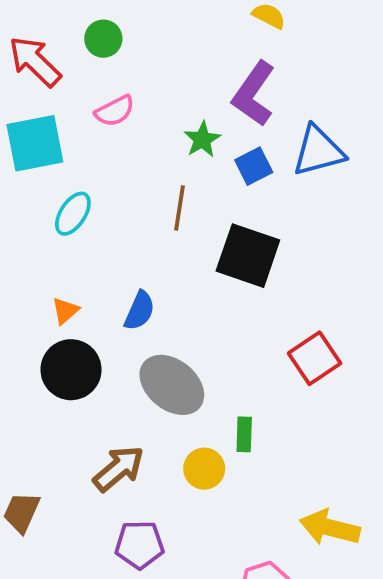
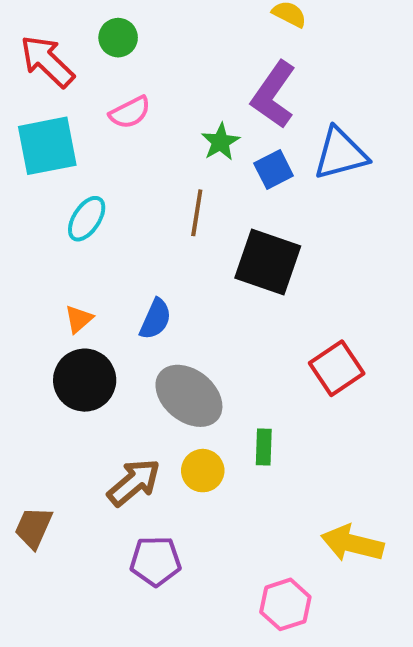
yellow circle: (204, 469) -> (203, 471), moved

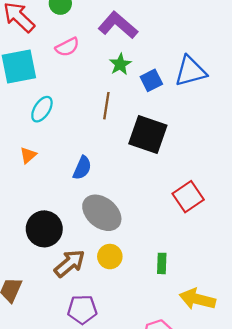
purple L-shape: (274, 95) -> (118, 25), moved, turned 96
orange triangle: (79, 319) -> (28, 155), moved
black circle: (85, 380) -> (44, 229), moved
green rectangle: (264, 447) -> (162, 263), moved

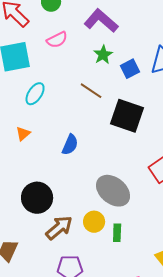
brown line: (106, 106) -> (91, 91), turned -65
gray ellipse: (102, 213) -> (113, 191), moved
green rectangle: (162, 263) -> (117, 233), moved

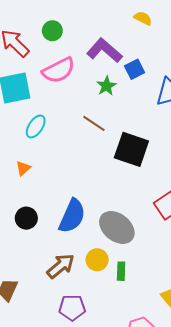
pink semicircle: (57, 40) -> (59, 70), size x1.5
blue square: (130, 69) -> (135, 69), moved
blue semicircle: (70, 145) -> (72, 216), moved, size x1.6
black circle: (37, 198) -> (26, 218), moved, size x0.7

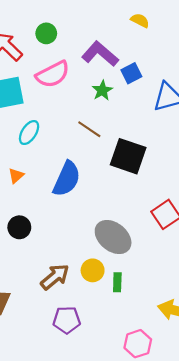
blue semicircle: (72, 216) -> (67, 179), moved

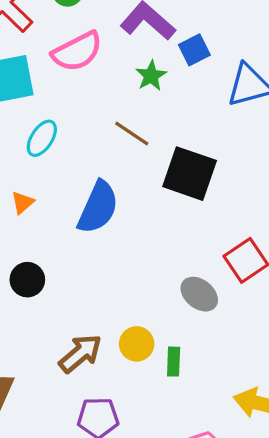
gray ellipse: (113, 237) -> (199, 294), moved, size x0.7

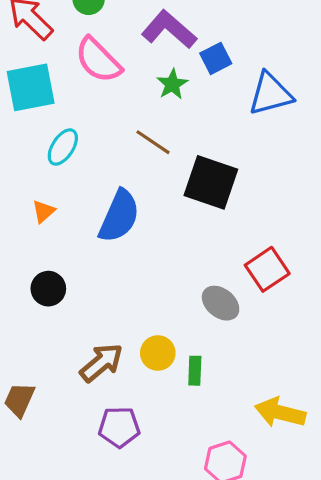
pink semicircle: (77, 52) -> (98, 60), turned 72

